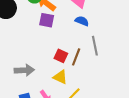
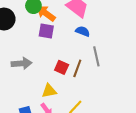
gray arrow: (24, 70) -> (22, 63), moved
yellow triangle: (60, 77) -> (49, 91), moved, turned -35

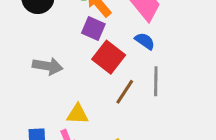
red square: (62, 67) -> (109, 57), moved, size x1.5

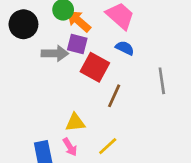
gray arrow: (48, 66) -> (55, 53), moved
gray line: (156, 81) -> (162, 81), moved

